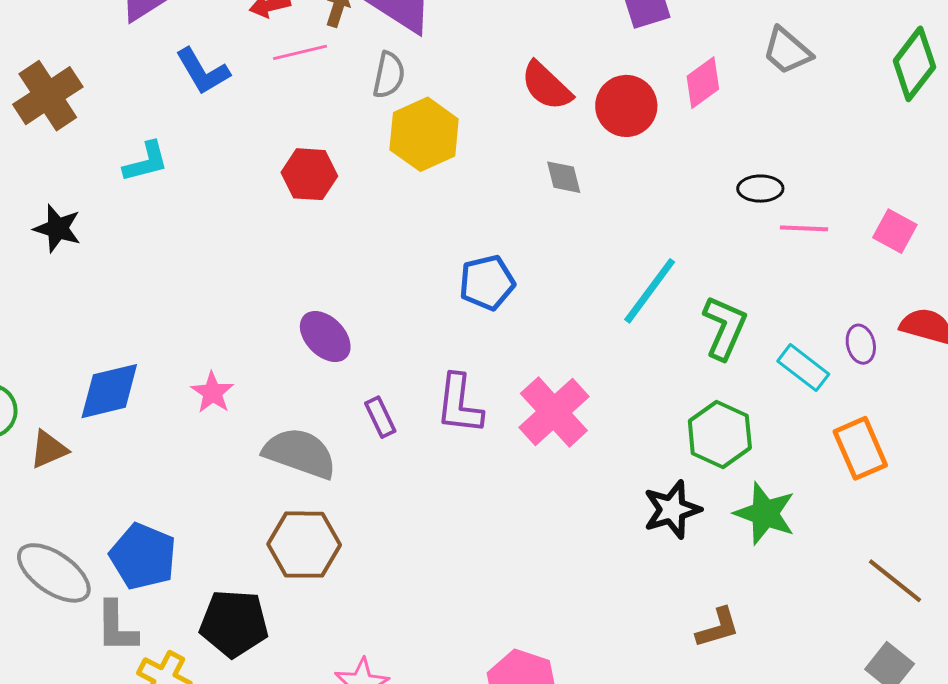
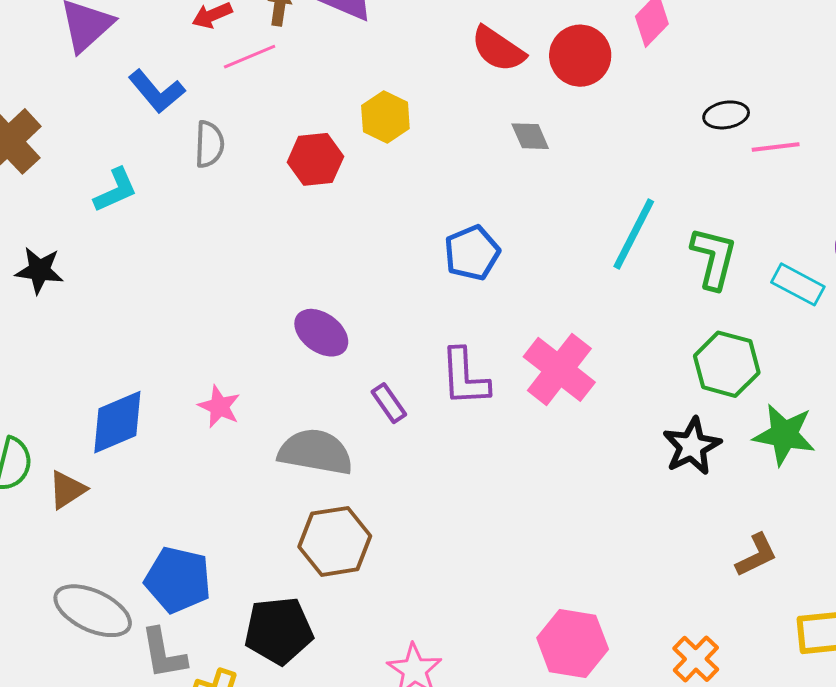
gray semicircle: (389, 75) -> (209, 144), moved
yellow hexagon: (424, 134) -> (385, 117), size x0.7
red hexagon: (309, 174) -> (315, 159), moved

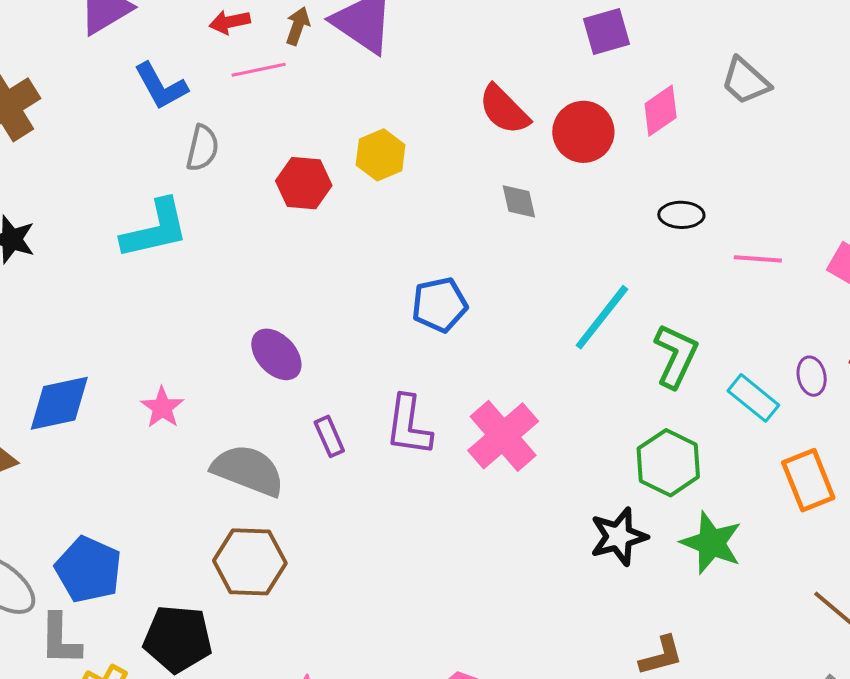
black ellipse: (726, 115) -> (681, 215), moved
cyan L-shape: (116, 190) -> (155, 229), moved, size x1.5

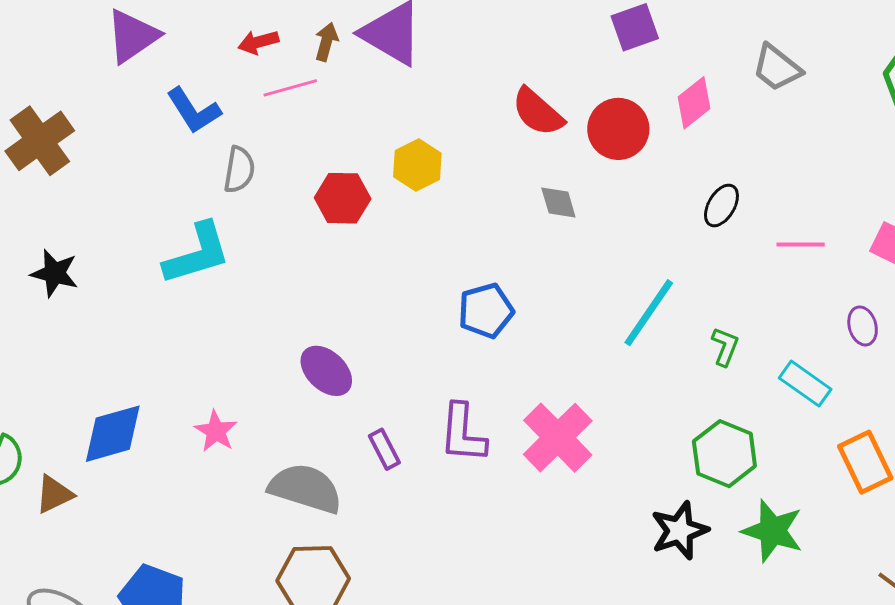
black ellipse: (681, 215) -> (721, 205), turned -57
green L-shape: (676, 356) -> (725, 347), size x0.6
purple ellipse: (812, 376) -> (863, 326), moved

